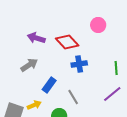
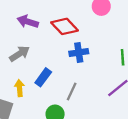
gray line: (73, 97) -> (72, 92), turned 56
yellow arrow: (34, 105) -> (19, 88), moved, turned -72

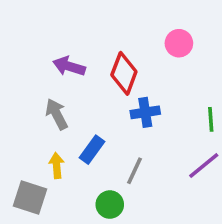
red diamond: (65, 26) -> (124, 73), turned 64
gray arrow: (19, 54) -> (57, 114), turned -84

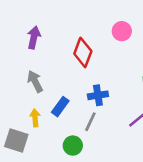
purple arrow: (69, 66) -> (34, 37), moved, turned 85
blue cross: (145, 112) -> (98, 95), moved

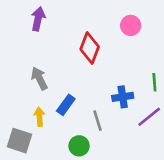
purple arrow: (34, 37) -> (38, 19), moved
blue cross: (98, 95) -> (123, 97), moved
gray line: (90, 122) -> (98, 121), turned -42

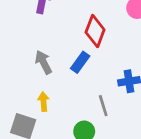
blue rectangle: (66, 105) -> (80, 62), moved

